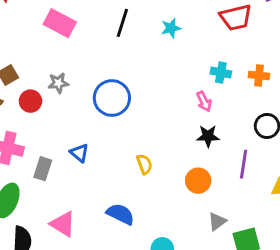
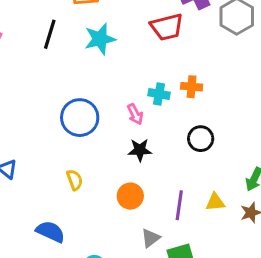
cyan star: (171, 28) -> (100, 39), size x1.5
cyan cross: (221, 73) -> (159, 94), moved
blue circle: (112, 98) -> (80, 118), moved
purple line: (244, 164) -> (179, 205), moved

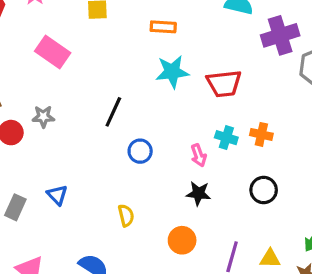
red trapezoid: (167, 27) -> (224, 84), moved
black line: (50, 34) -> (113, 112), moved
blue circle: (80, 118) -> (140, 151), size x0.6

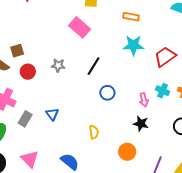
pink rectangle: (53, 52) -> (80, 27), moved
red trapezoid: (224, 84) -> (165, 57), turned 145
gray star: (43, 117) -> (58, 65), moved

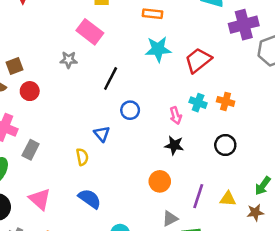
gray star: (58, 65) -> (69, 60), moved
blue triangle: (52, 114) -> (102, 134), moved
yellow semicircle: (94, 132) -> (82, 157), moved

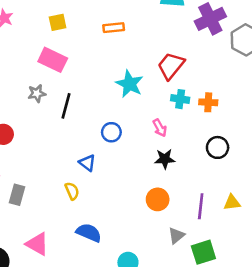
cyan star: (158, 49) -> (129, 84), moved, turned -30
black line: (111, 79) -> (66, 106), moved
cyan cross: (198, 103) -> (180, 99), moved

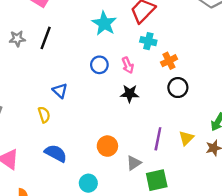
gray star: (37, 93) -> (17, 39), moved
orange cross: (208, 102) -> (169, 61), moved, turned -35
blue circle: (111, 132) -> (99, 65), moved
orange circle: (158, 199) -> (107, 146), moved
yellow triangle: (232, 203) -> (186, 138), turned -42

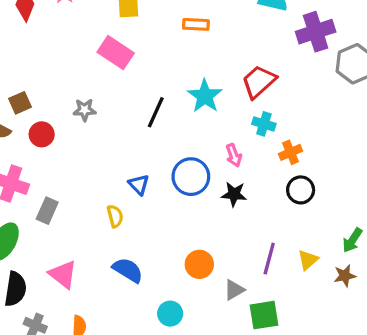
black line: (46, 38) -> (156, 112), moved
blue circle: (99, 65) -> (191, 177), moved, size x1.5

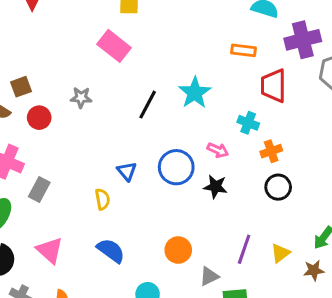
orange rectangle: (196, 24) -> (244, 50), moved
red trapezoid: (259, 82) -> (273, 86), moved, turned -52
pink arrow: (234, 155) -> (218, 150), turned -50

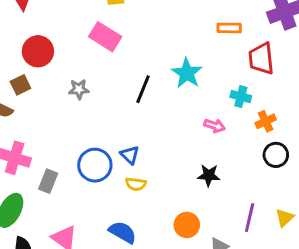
red circle: (39, 118) -> (38, 51), moved, size x1.4
blue circle: (176, 167) -> (95, 165), moved
black star: (215, 187) -> (209, 175), moved
yellow semicircle: (102, 199) -> (136, 184), moved, turned 114

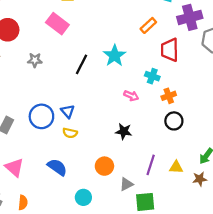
orange rectangle: (229, 28) -> (148, 25), turned -49
yellow triangle: (285, 218) -> (176, 167), turned 40

